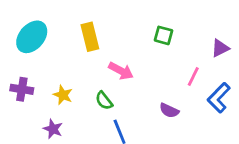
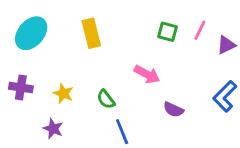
pink arrow: (121, 71) -> (147, 74), moved
pink line: (193, 77) -> (200, 30), moved

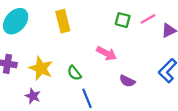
pink line: (200, 30) -> (148, 19), turned 35
yellow star: (63, 93) -> (41, 68), size x1.5

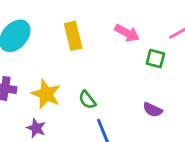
green square: (123, 20) -> (155, 59), moved
pink arrow: (107, 53) -> (127, 33), moved

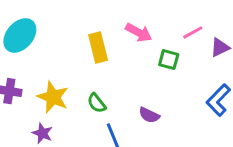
yellow rectangle: (73, 36) -> (98, 47), moved
purple semicircle: (153, 110) -> (149, 115), moved

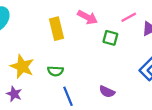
green semicircle: (97, 103) -> (55, 71), turned -49
purple semicircle: (149, 115) -> (107, 92), moved

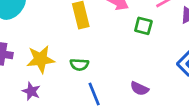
yellow star: (22, 66) -> (41, 59), turned -30

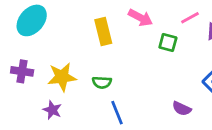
purple semicircle: (139, 89) -> (182, 109), moved

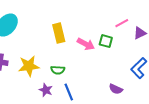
pink arrow: (140, 18) -> (86, 44), moved
purple star: (52, 110) -> (46, 90), moved

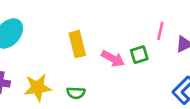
pink line: (122, 23) -> (160, 31), turned -48
green square: (106, 41) -> (139, 55), turned -32

